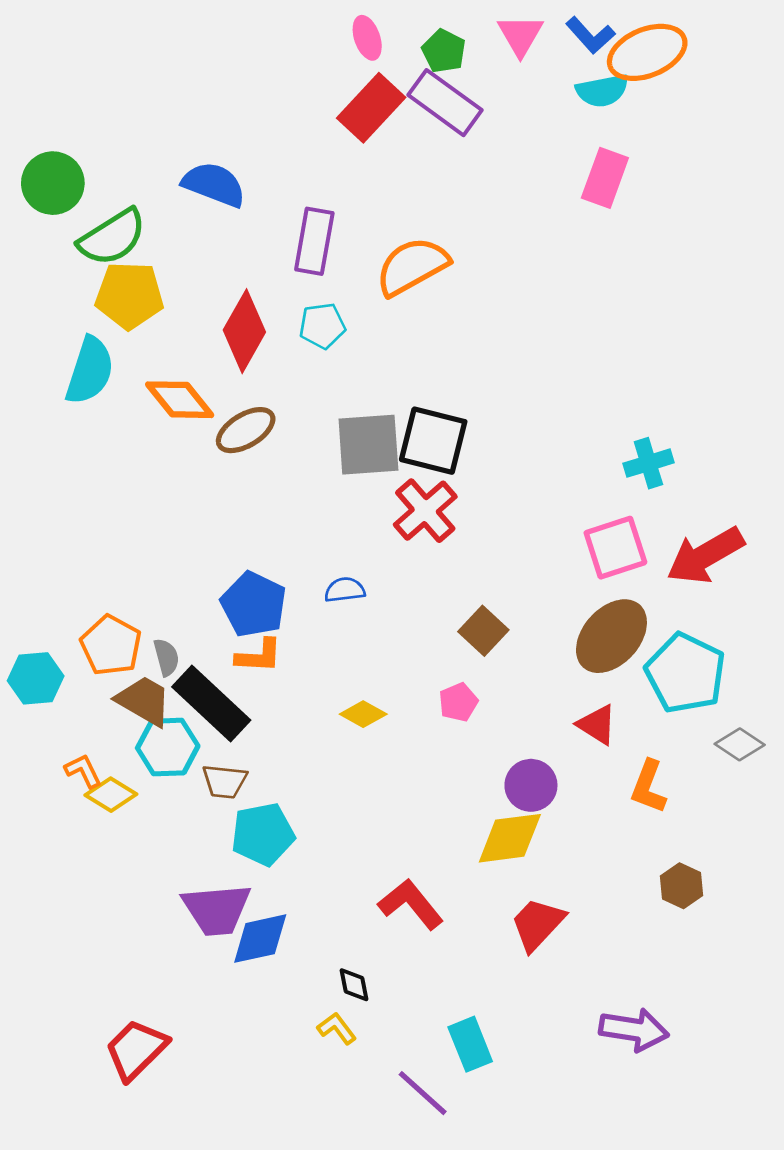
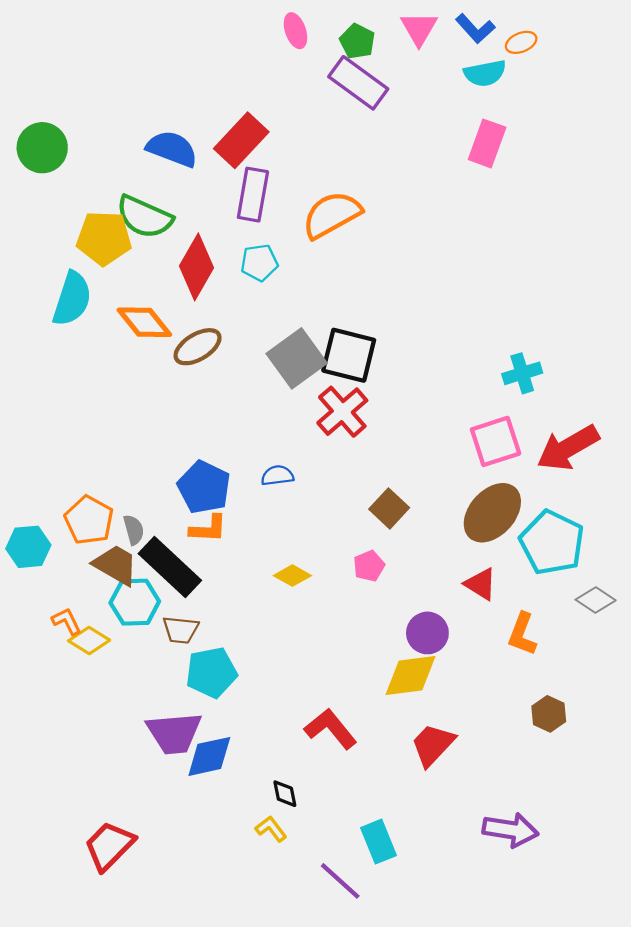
orange ellipse: (647, 52) -> (521, 42), size x0.5
red rectangle: (371, 108) -> (241, 140), moved
green semicircle: (112, 237) -> (144, 217), moved, turned 56
gray square: (368, 445) -> (297, 358), turned -32

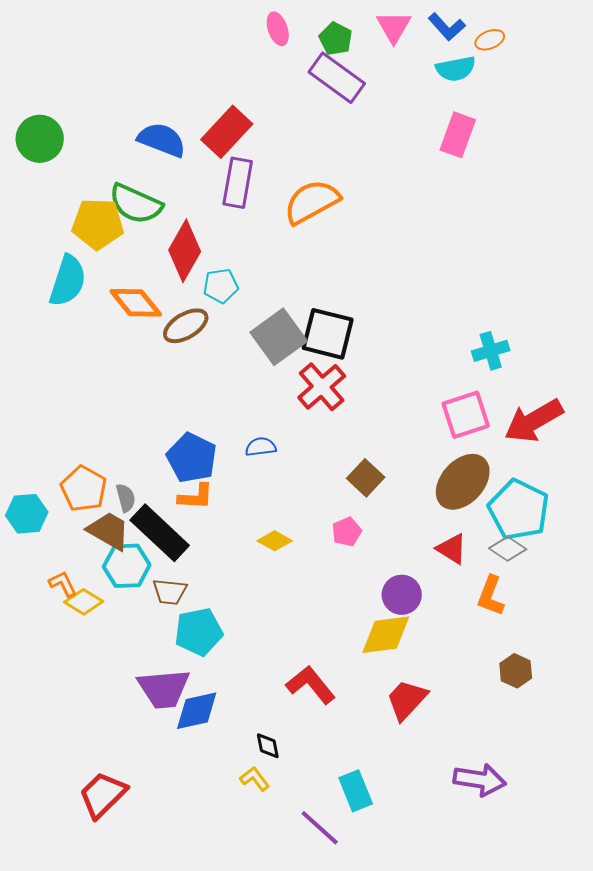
cyan pentagon: (259, 263) -> (221, 286), moved
gray diamond: (596, 600) -> (508, 549), moved

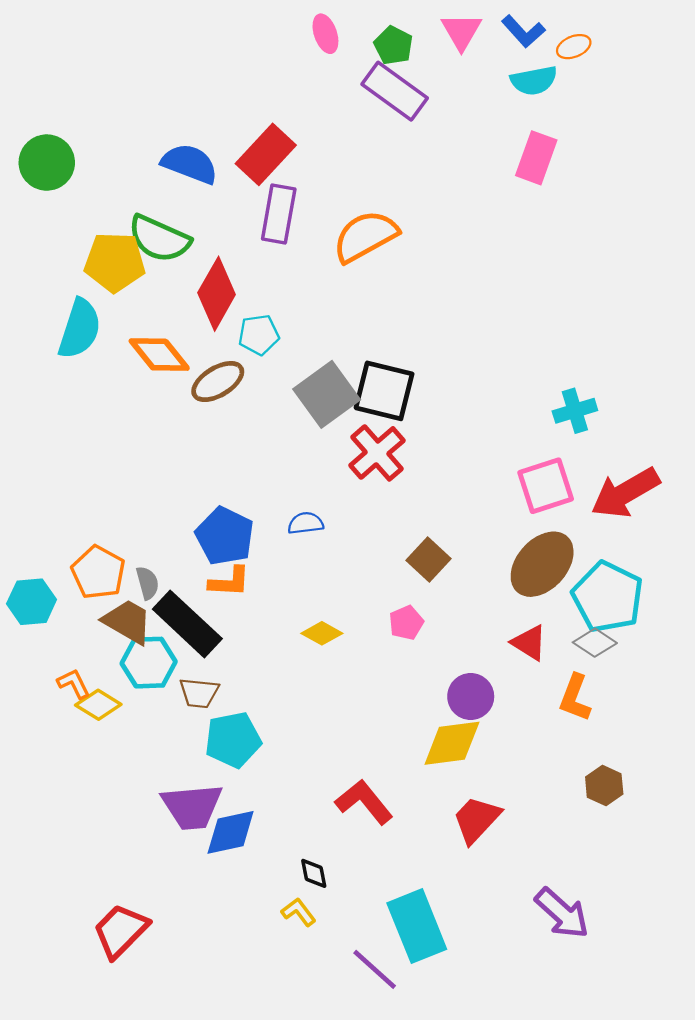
purple arrow: (480, 780) -> (562, 913), turned 33
cyan rectangle: (356, 791) -> (417, 926), size x1.5

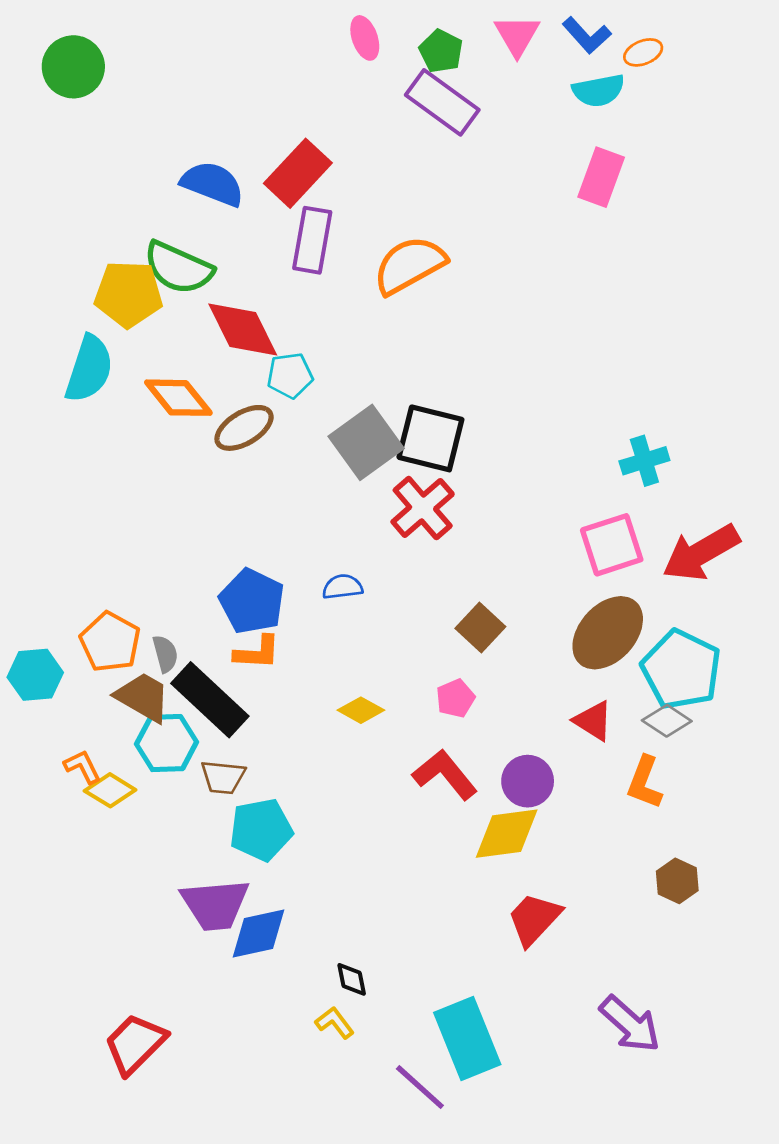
green circle: (47, 163) -> (73, 67), moved
red diamond: (217, 294) -> (243, 329), turned -56
red L-shape: (364, 802) -> (445, 775), moved

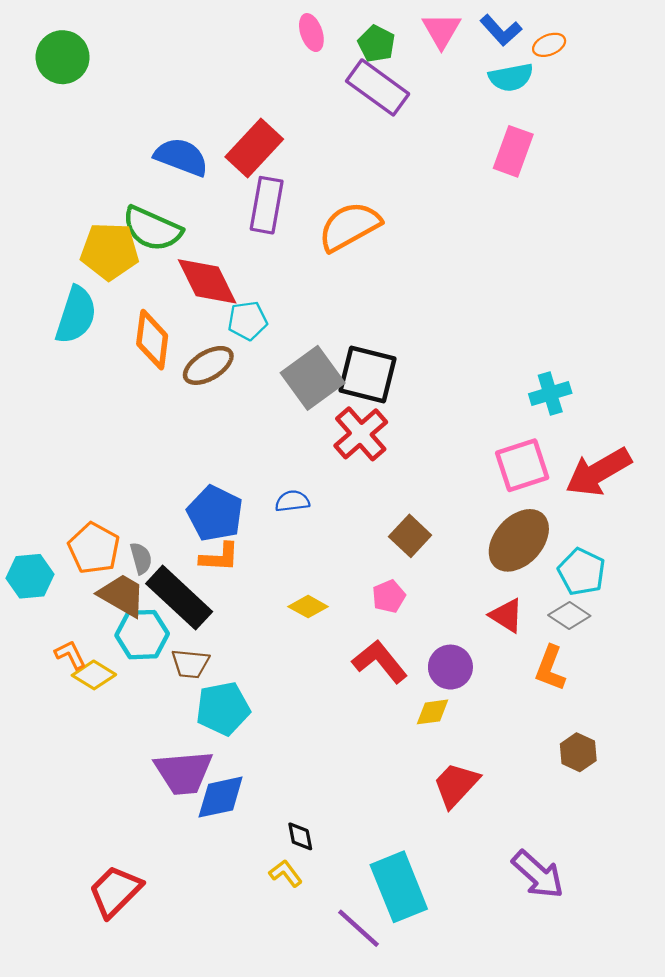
orange diamond: (178, 398) -> (152, 340), turned 46
cyan pentagon: (681, 670) -> (582, 572), size x0.7
yellow diamond: (507, 834) -> (432, 712), size x0.6

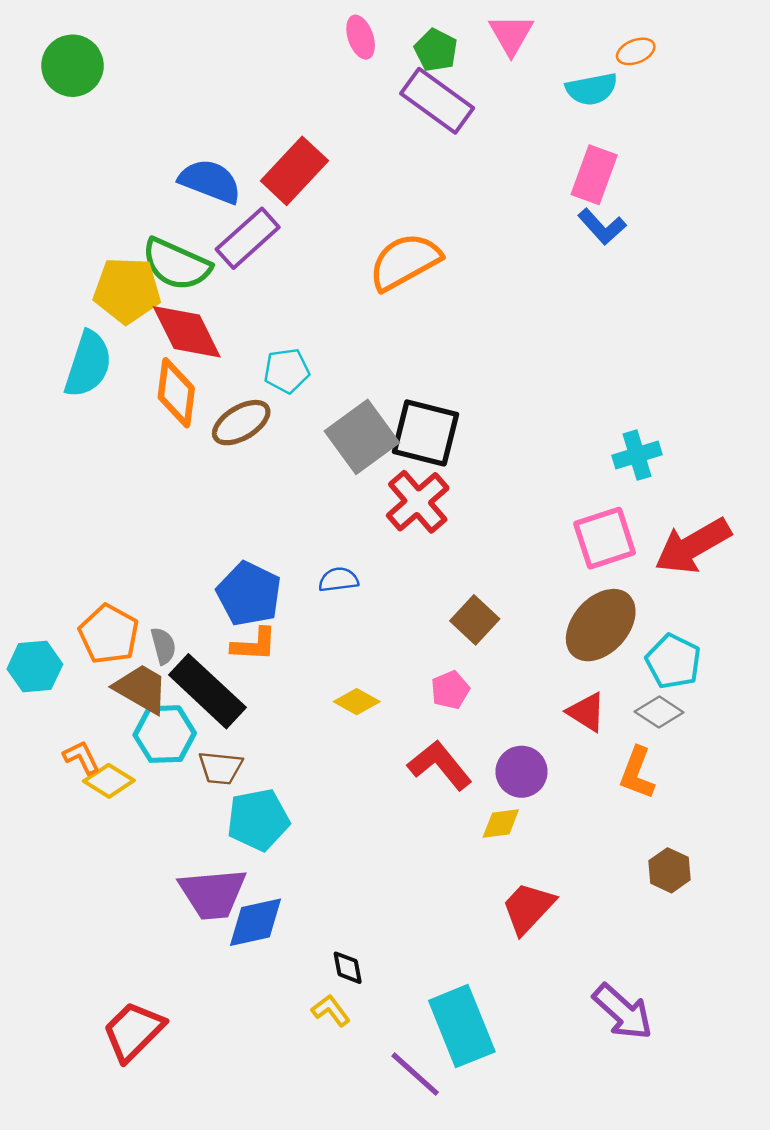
blue L-shape: (501, 30) -> (602, 227), moved
purple rectangle: (267, 205) -> (248, 238), moved, turned 38
red diamond: (207, 281) -> (187, 332), moved

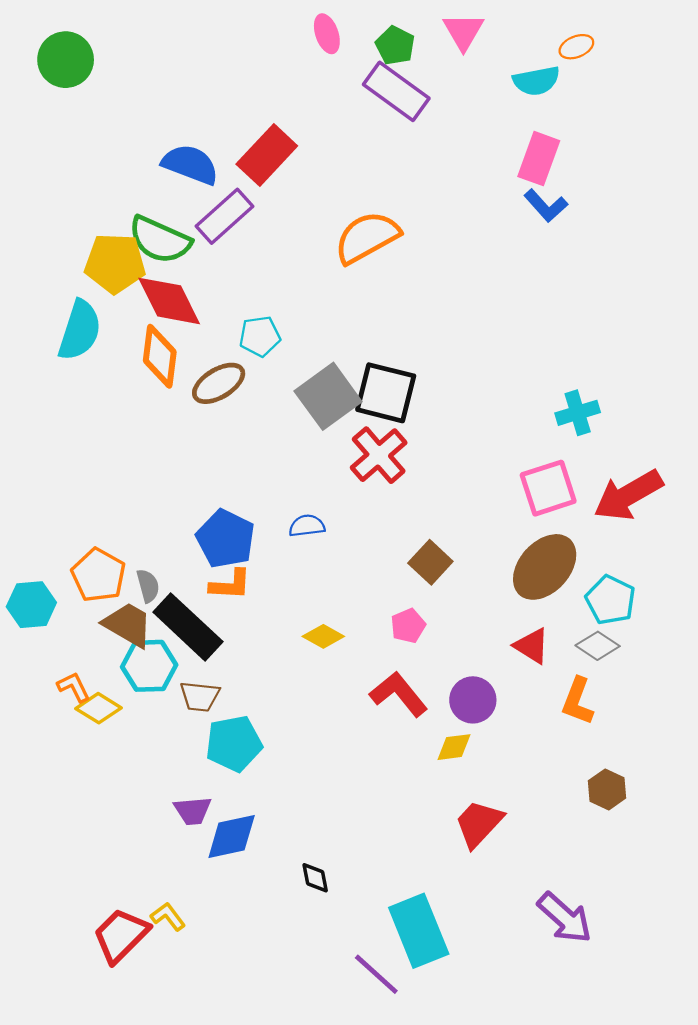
purple trapezoid: (213, 894) -> (193, 811), size x0.6
yellow L-shape: (331, 1010) -> (168, 917), moved

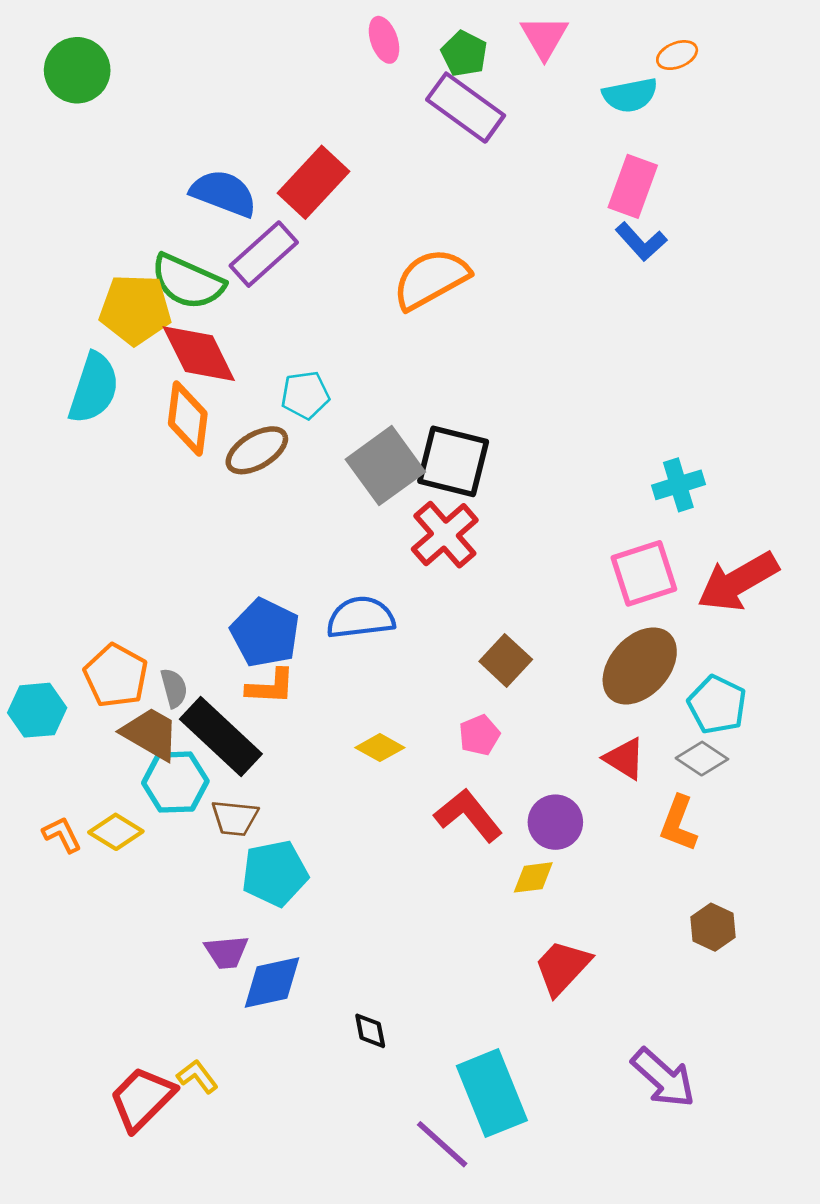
blue semicircle: (307, 526) -> (361, 618), size x1.6
orange L-shape: (74, 687) -> (62, 835), moved

